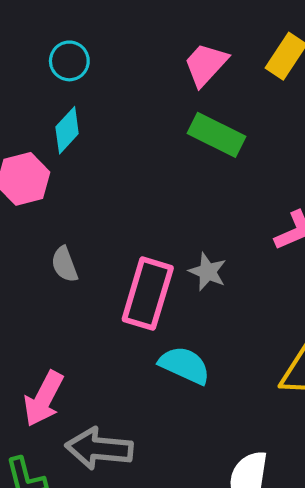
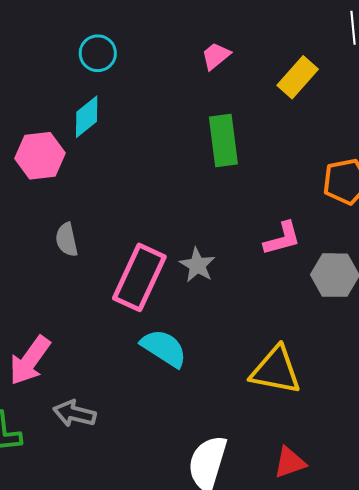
pink trapezoid: (206, 64) -> (216, 56), moved, size x0.7
green rectangle: (216, 135) -> (223, 141), turned 48
gray arrow: (99, 448) -> (74, 414), size x0.7

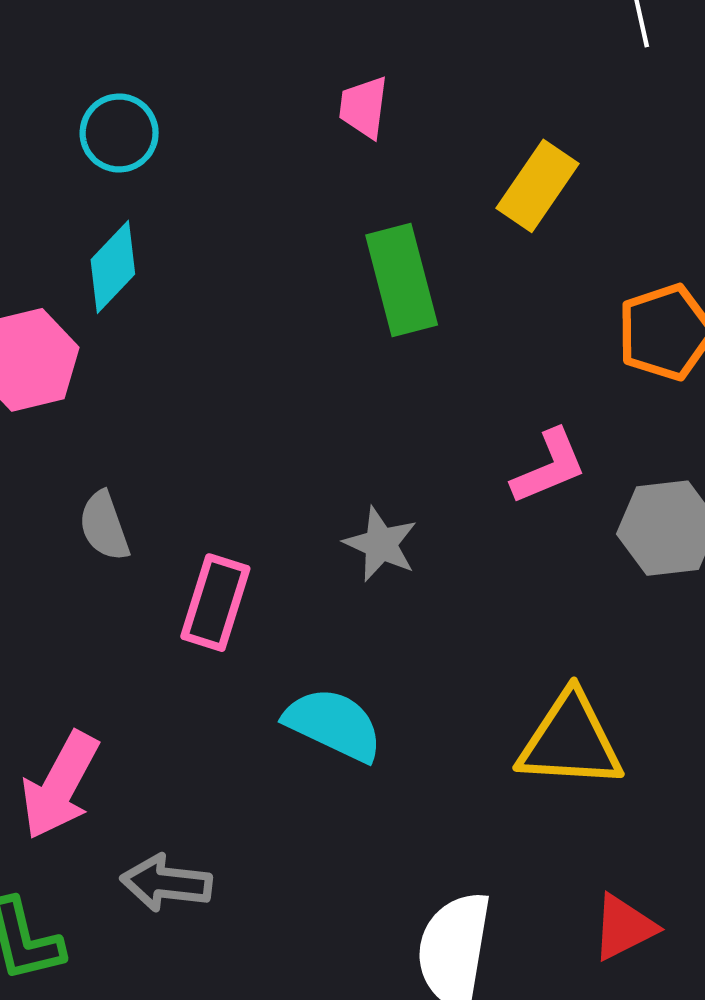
pink trapezoid: (216, 56) -> (364, 107), turned -36
yellow rectangle: (298, 77) -> (538, 186), moved
pink rectangle: (139, 277) -> (215, 603), moved, size x0.7

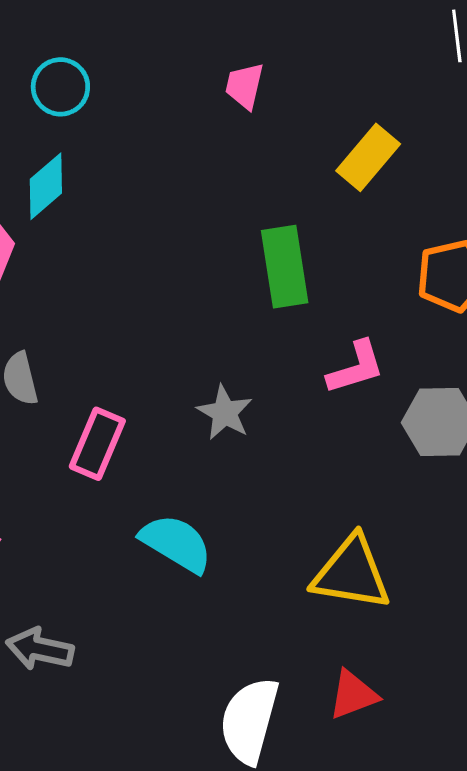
green rectangle: (402, 280) -> (285, 267), moved
red triangle: (624, 927) -> (353, 695), moved

